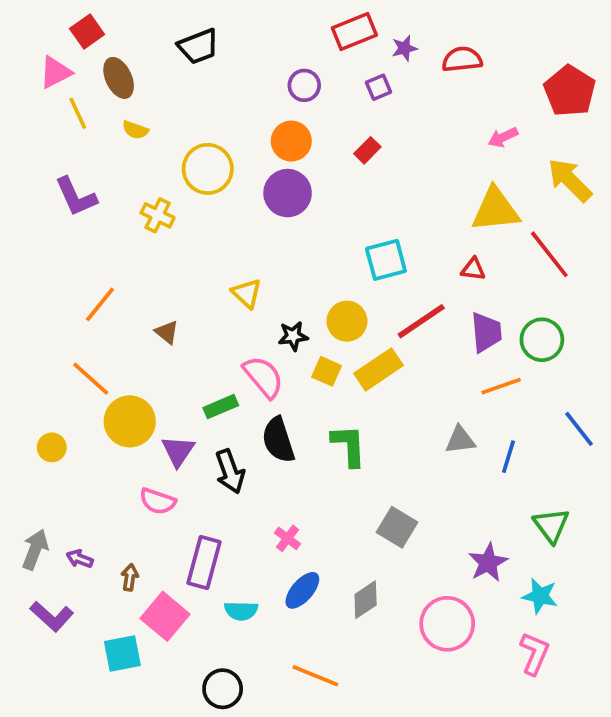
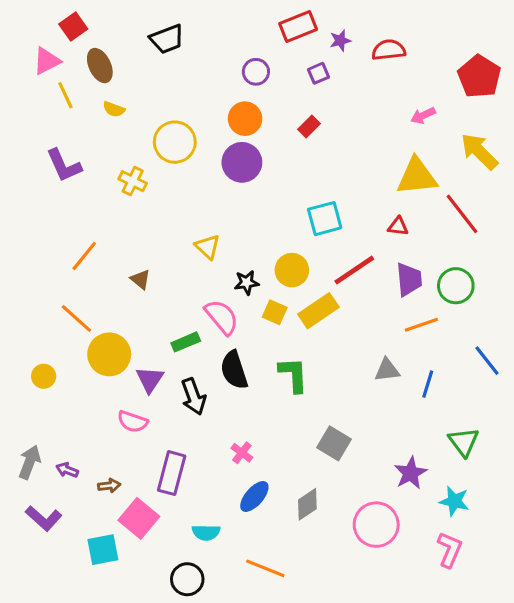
brown arrow: (130, 577) -> (109, 486), turned 75
cyan semicircle: (241, 611) -> (206, 532), moved

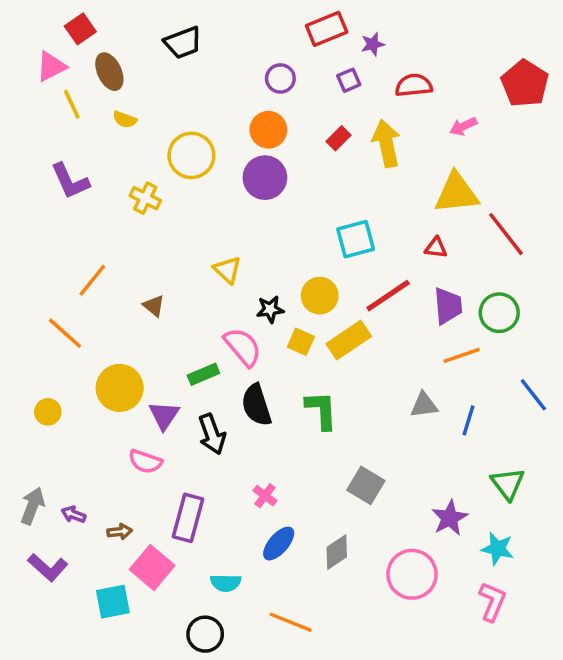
red semicircle: (389, 50) -> (414, 85), moved
yellow arrow: (479, 151) -> (386, 143), moved, turned 33
orange line: (76, 318) -> (65, 333), moved

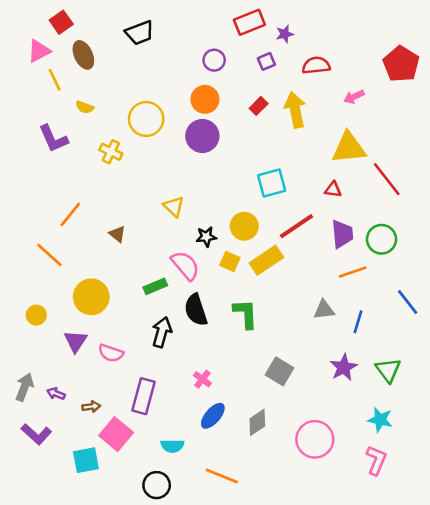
yellow semicircle: (125, 119) -> (85, 107), moved
purple triangle: (164, 415) -> (76, 341), moved
black arrow: (212, 434) -> (162, 332), turned -144
purple star: (450, 518) -> (344, 367), moved

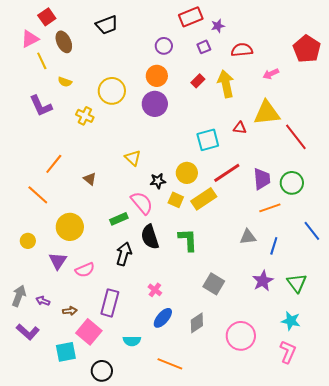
red triangle: (333, 190) -> (240, 128), moved
pink semicircle: (111, 353) -> (85, 270), turned -42
black circle: (157, 485) -> (102, 371), moved

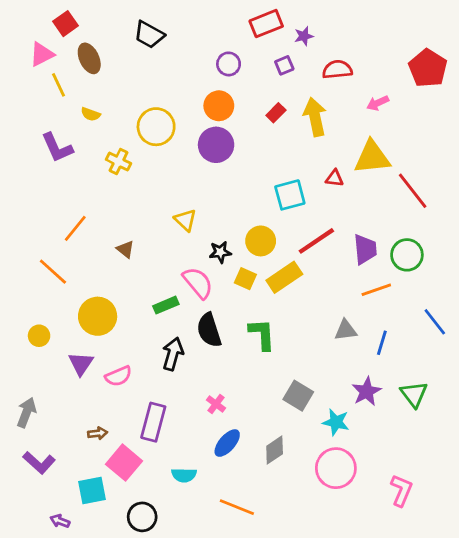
black trapezoid: (107, 25) -> (149, 35), turned 50
purple arrow: (43, 301) -> (60, 521), moved
cyan star: (291, 321) -> (336, 422), moved

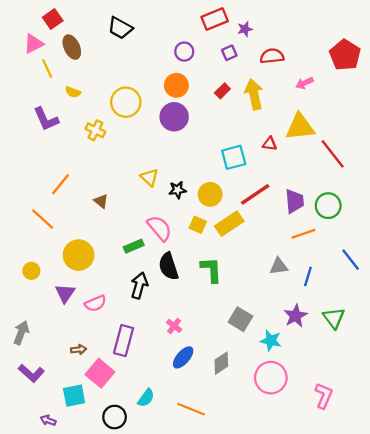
black star: (220, 252) -> (178, 190), moved
cyan semicircle: (184, 475) -> (146, 398), moved, turned -54

